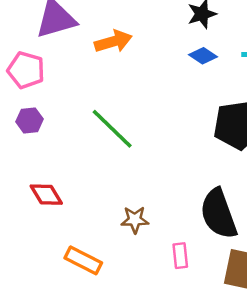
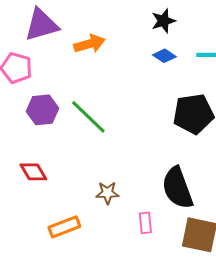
purple hexagon: (29, 120) -> (42, 110), moved, size x1.4
orange rectangle: (83, 260) -> (64, 227), turned -48

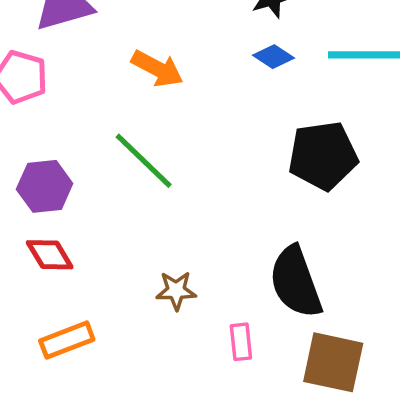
orange arrow: (89, 44) -> (157, 69), moved, turned 44
purple hexagon: (42, 110) -> (45, 186), moved
orange rectangle: (64, 227) -> (67, 340), moved

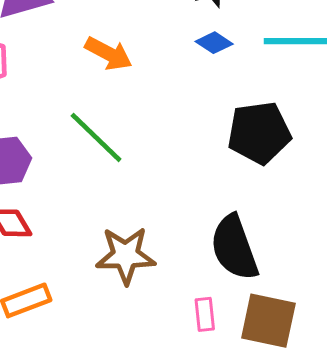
brown star: (176, 291) -> (126, 255), size x1.6
pink rectangle: (241, 342) -> (205, 314), moved

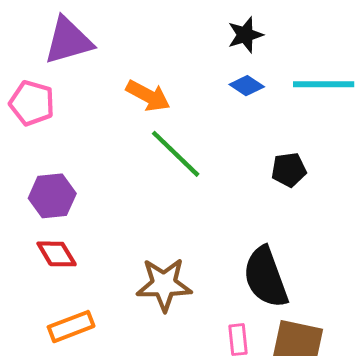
black pentagon: (259, 133) -> (289, 170), size x0.6
green line: (96, 137) -> (176, 154), moved

